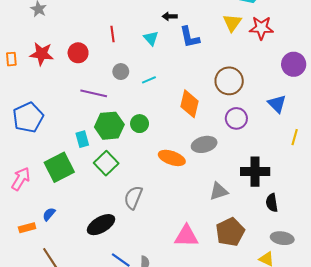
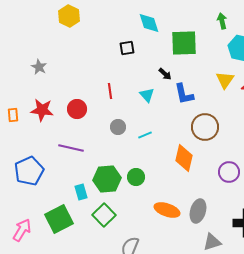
black arrow: (170, 16) -> (165, 74), turned -136
brown circle: (229, 81) -> (205, 127), moved
purple line: (94, 93) -> (71, 148), moved
gray ellipse: (204, 144) -> (198, 211), moved, turned -60

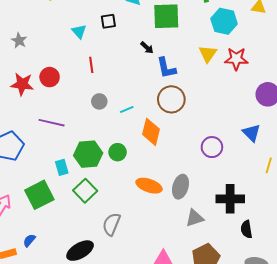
cyan triangle: (147, 95) -> (79, 31), moved
red circle: (77, 109) -> (50, 77), moved
brown circle: (205, 127) -> (171, 99), moved
orange diamond: (184, 158) -> (151, 132), moved

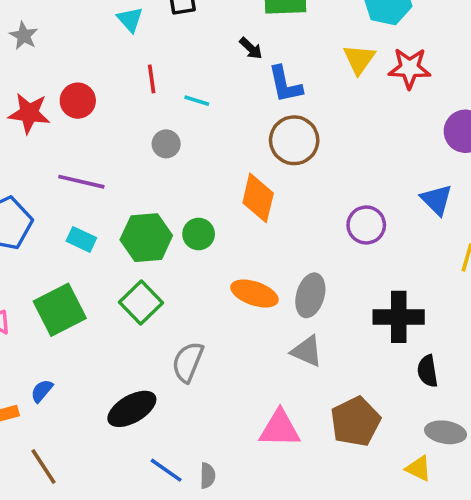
cyan line: (127, 110) -> (197, 101), moved, turned 40
cyan rectangle: (62, 167) -> (81, 239), moved, turned -49
gray triangle: (195, 218) -> (307, 351), moved, turned 42

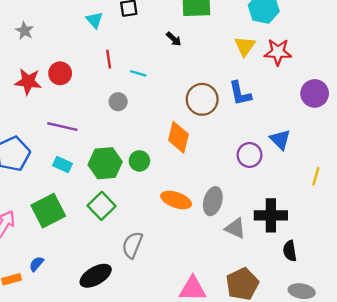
blue L-shape: (285, 84) -> (240, 93), moved
blue triangle: (437, 200) -> (280, 140), moved
gray triangle: (307, 351) -> (235, 228), moved

